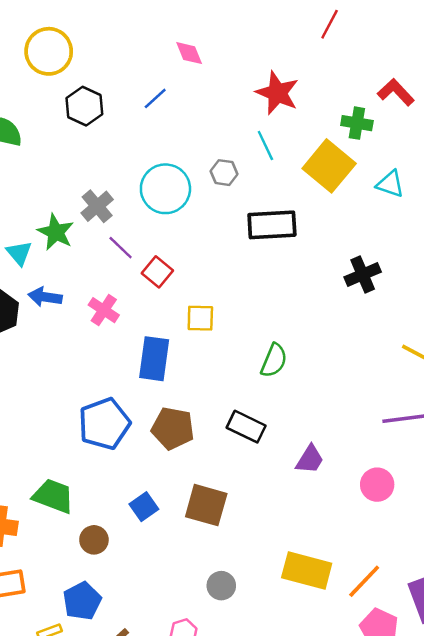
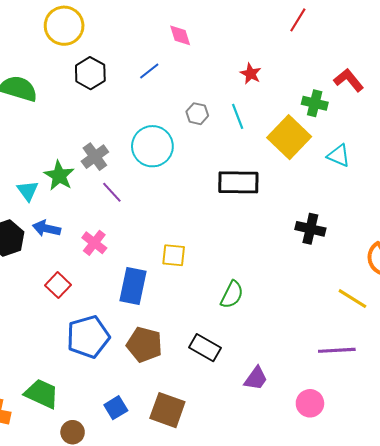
red star: (277, 93) -> (251, 74), size x0.6
gray hexagon: (224, 173) -> (197, 114), moved
red square: (157, 272) -> (58, 285), moved
black cross: (363, 275) -> (310, 229), turned 32

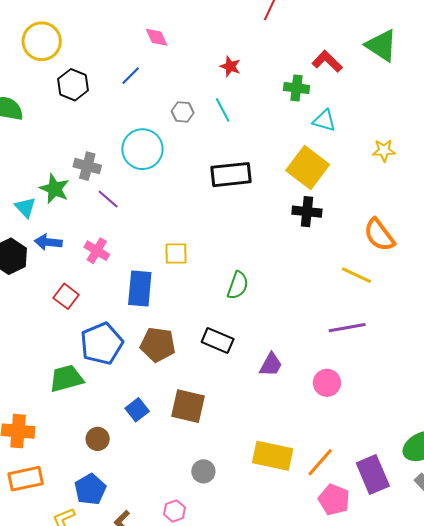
yellow square: (289, 137) -> (308, 168), moved
cyan triangle: (339, 156) -> (324, 121), moved
gray cross: (95, 157) -> (87, 166), turned -32
green trapezoid: (42, 394) -> (66, 378), moved, turned -33

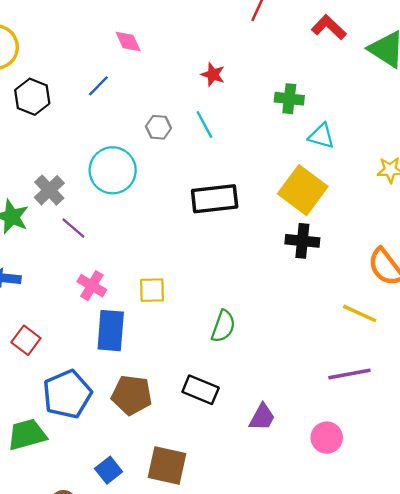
red L-shape: (327, 61) -> (329, 27), moved
gray cross: (87, 166) -> (49, 190), turned 32
pink cross: (97, 251) -> (92, 286), moved

